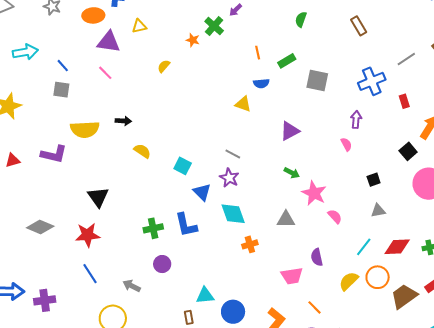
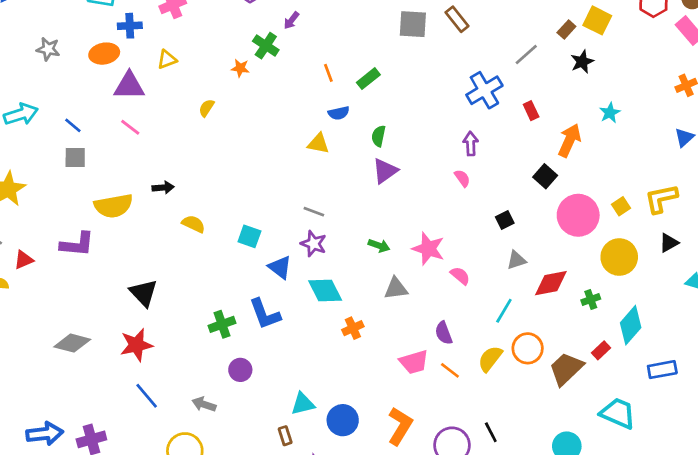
green semicircle: (301, 19) -> (379, 136), moved
gray square: (317, 80) -> (413, 24), moved
green arrow: (292, 173) -> (379, 246), moved
red diamond: (397, 247) -> (551, 283), moved
orange line: (314, 307) -> (450, 370), moved

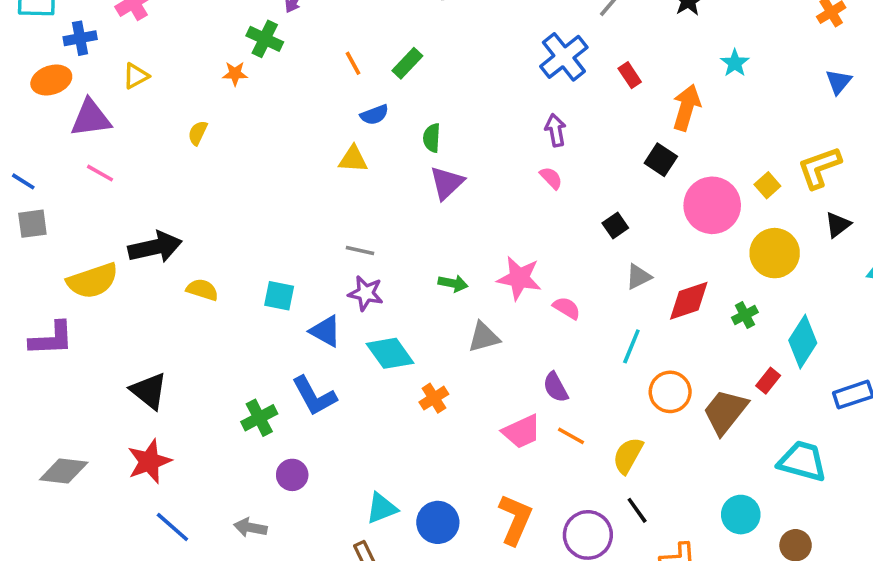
black arrow: (163, 188) -> (155, 247), size x1.8
yellow semicircle: (490, 359) -> (628, 455), moved

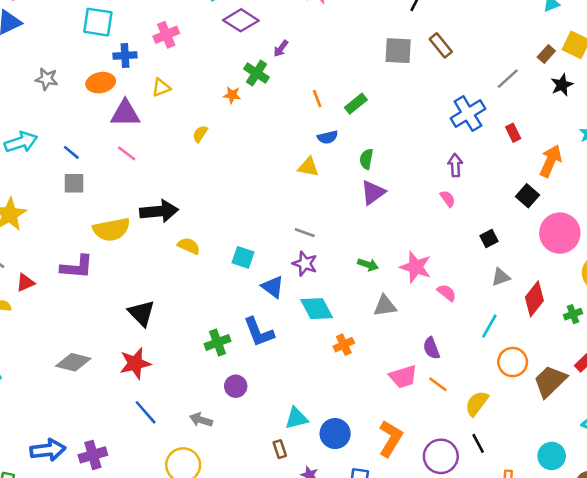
red diamond: (689, 301) -> (534, 299), turned -40

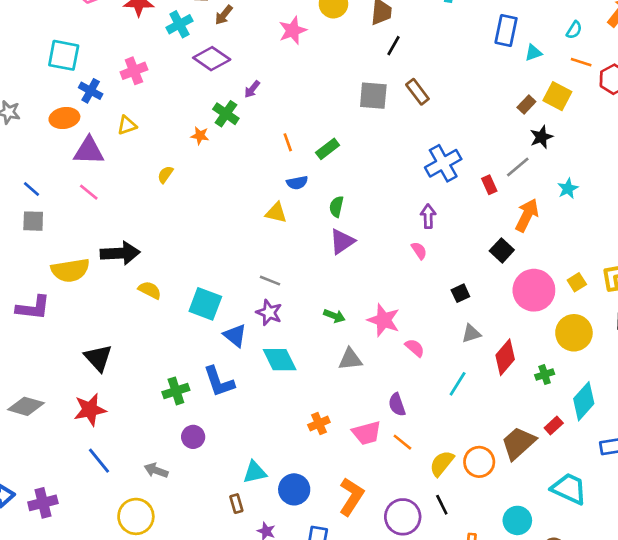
blue cross: (125, 55) -> (91, 91), turned 30
gray line: (508, 79) -> (518, 167), moved
cyan square: (243, 257) -> (205, 304), size x1.4
orange cross: (344, 345) -> (319, 423), moved
orange circle: (513, 362) -> (479, 462), moved

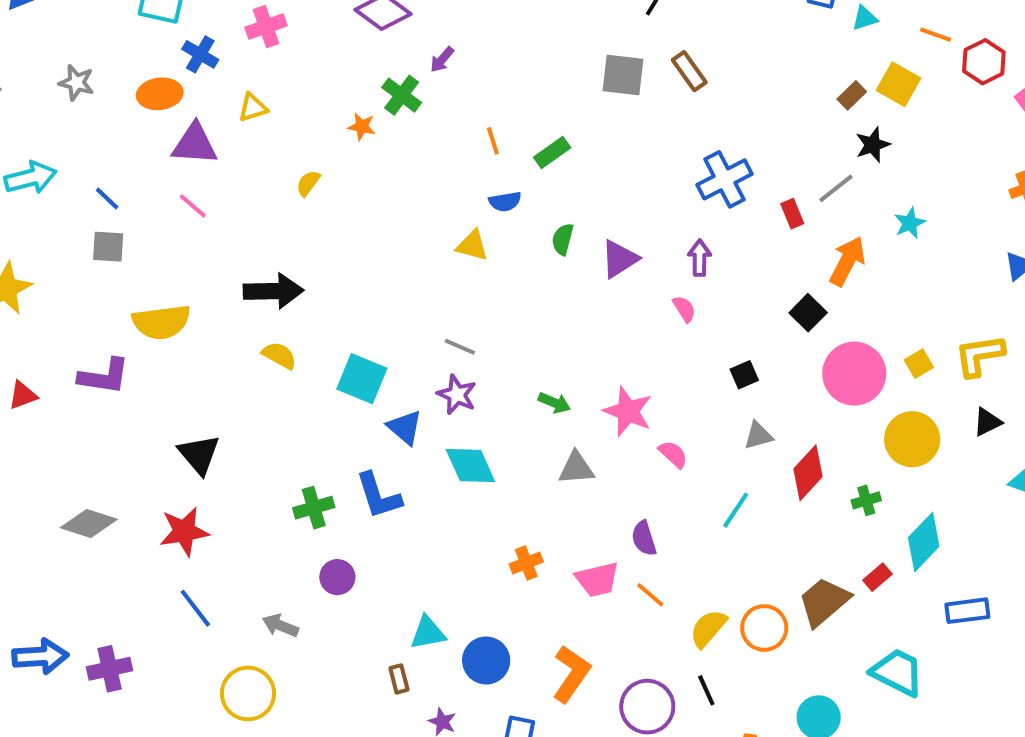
purple triangle: (342, 241) -> (619, 259), moved
black arrow: (120, 253) -> (273, 291), moved

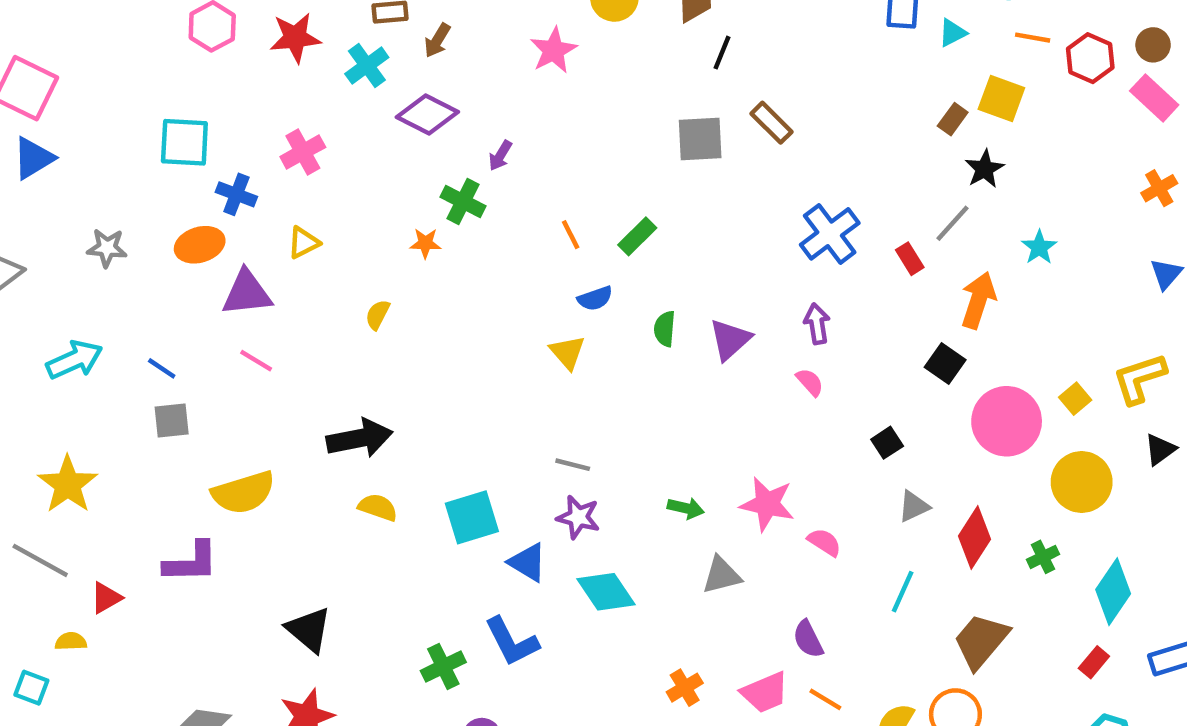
yellow triangle: (472, 246) -> (568, 352), turned 44
cyan square: (362, 379) -> (472, 517), turned -30
red rectangle: (877, 577) -> (1094, 662), moved
brown trapezoid: (824, 602) -> (981, 641), moved

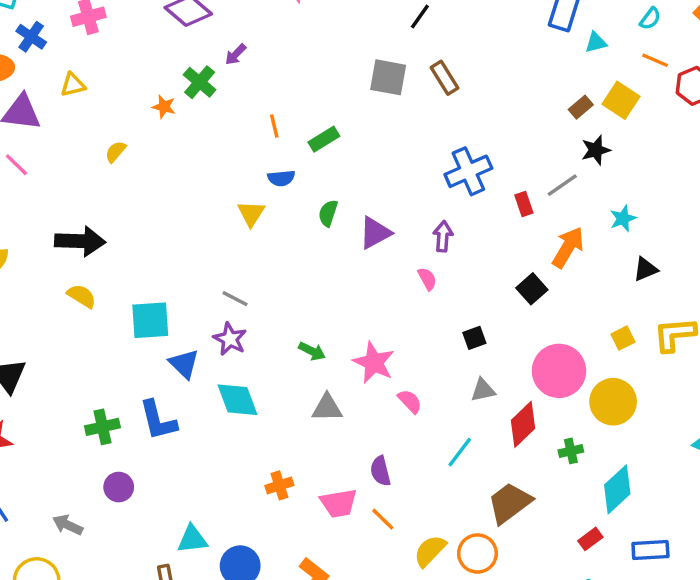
pink circle: (1007, 421) -> (559, 371), moved
black triangle: (1160, 449) -> (645, 269), moved

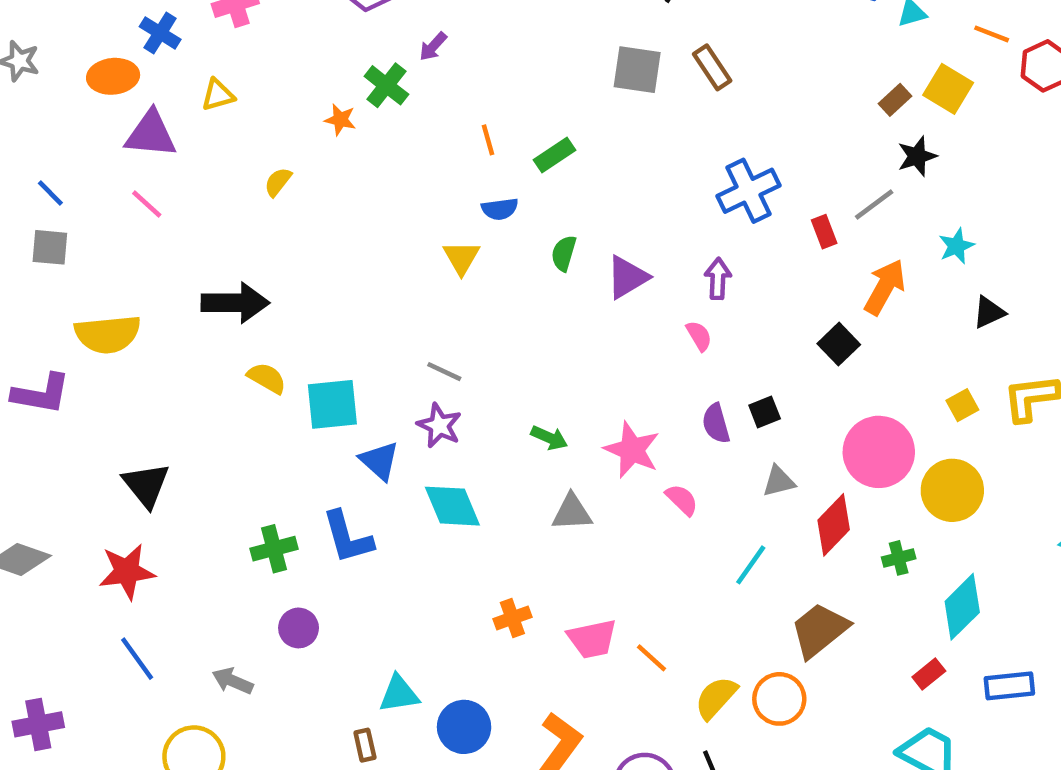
yellow semicircle: (82, 296) -> (267, 378), moved
purple semicircle: (380, 471) -> (716, 423), moved

